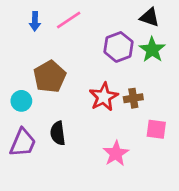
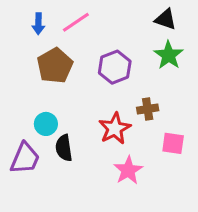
purple hexagon: (119, 47) -> (115, 67), moved
brown pentagon: (50, 77) -> (55, 66), moved
red star: (104, 97) -> (115, 128), moved
cyan circle: (21, 101) -> (46, 124), moved

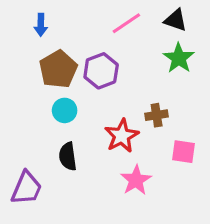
pink line: (76, 22) -> (126, 23), moved
purple hexagon: (115, 67) -> (101, 71), moved
cyan circle: (46, 124) -> (65, 110), moved
purple trapezoid: (25, 158) -> (27, 188), moved

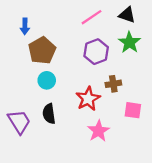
blue arrow: (41, 25) -> (25, 26), moved
purple hexagon: (101, 71) -> (96, 52), moved
purple trapezoid: (27, 188) -> (19, 122), moved, turned -55

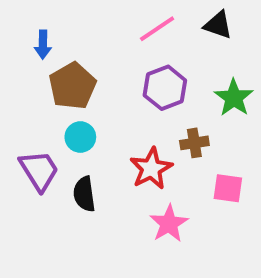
green star: (129, 42) -> (234, 98), moved
purple trapezoid: (19, 122) -> (39, 170), moved

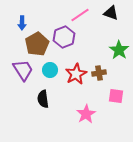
purple hexagon: (165, 88) -> (64, 37), moved
cyan circle: (80, 137) -> (50, 70), moved
red star: (151, 169) -> (76, 74), moved
purple trapezoid: (39, 170) -> (23, 70), moved

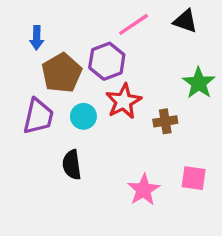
purple trapezoid: (23, 70) -> (38, 116), turned 45
red star: (76, 74) -> (124, 101), moved
pink square: (116, 96) -> (194, 178), moved

